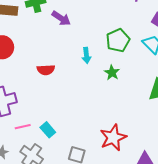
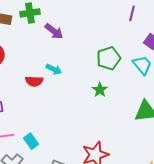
cyan arrow: (86, 55) -> (54, 69), moved, turned -63

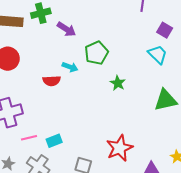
green pentagon: (109, 58) -> (96, 53), moved
cyan rectangle: (31, 141) -> (54, 141), turned -70

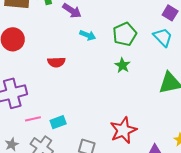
green pentagon: (96, 53) -> (125, 34), moved
cyan arrow: (70, 67) -> (88, 35), moved

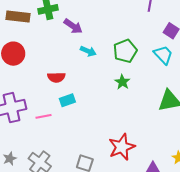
pink line: (33, 119) -> (44, 116), moved
cyan rectangle: (58, 122) -> (67, 100), moved

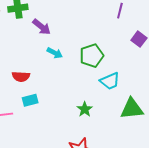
cyan trapezoid: (163, 55) -> (110, 81), moved, turned 105
green star: (122, 82) -> (85, 109), moved

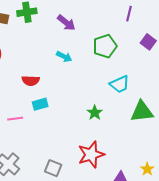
purple arrow: (42, 27) -> (66, 23), moved
green pentagon: (92, 56) -> (105, 46), moved

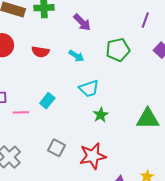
red semicircle: (31, 81) -> (40, 52), moved
cyan trapezoid: (120, 84) -> (89, 88), moved
cyan rectangle: (40, 104) -> (47, 101), turned -42
gray square: (53, 168) -> (56, 148), moved

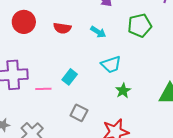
gray square: (56, 148) -> (79, 113), moved

